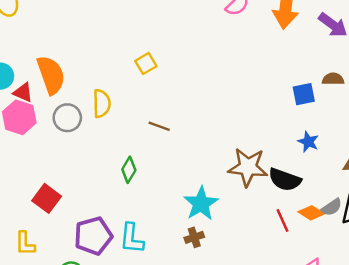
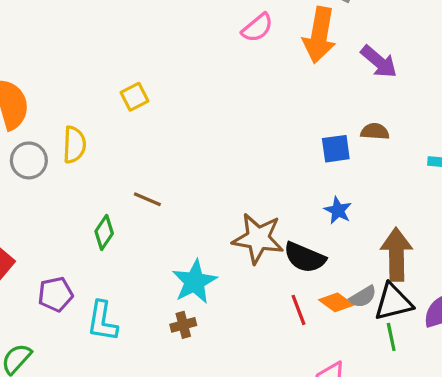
brown line: (159, 126) -> (147, 199), moved
purple pentagon: (93, 236) -> (55, 294), moved, size x0.7

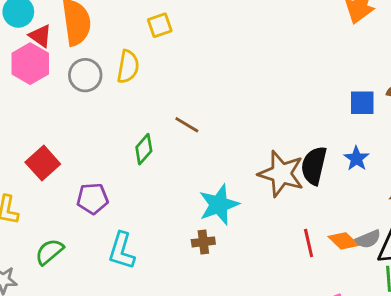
yellow square: (134, 97) -> (160, 25), moved
black semicircle: (305, 257) -> (314, 166), moved, turned 72
cyan L-shape: (102, 321) -> (122, 251), moved

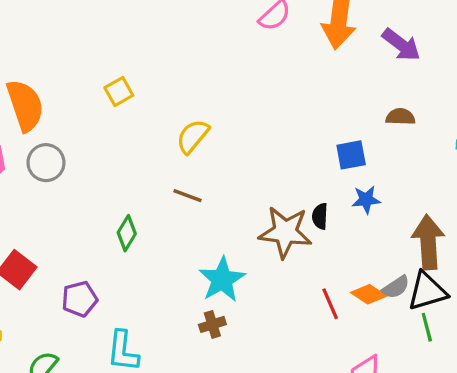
yellow semicircle: (128, 67) -> (193, 136), moved, turned -140
blue square: (362, 103) -> (351, 155), moved
brown line: (187, 125) -> (188, 196), moved
blue star: (356, 158) -> (366, 200), turned -30
black semicircle: (314, 166) -> (320, 216), size x0.6

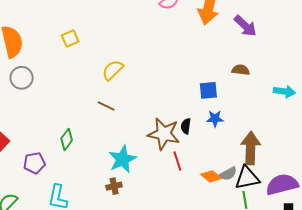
green diamond: (127, 233) -> (67, 139), moved
red line: (330, 304) -> (177, 161), moved

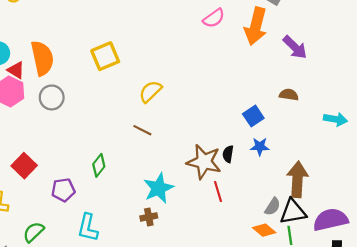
yellow square: (70, 38) -> (105, 56), size x1.5
blue square: (208, 90) -> (253, 116), turned -30
gray semicircle: (228, 174) -> (273, 207), turned -30
orange diamond: (211, 176) -> (264, 230), moved

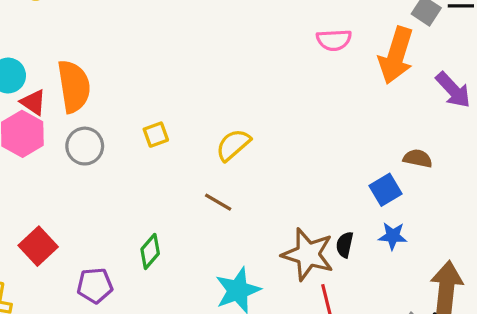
pink semicircle: (214, 18) -> (334, 40), turned 30
yellow square: (105, 56) -> (156, 135), moved, size x0.6
brown semicircle: (289, 95) -> (418, 158), moved

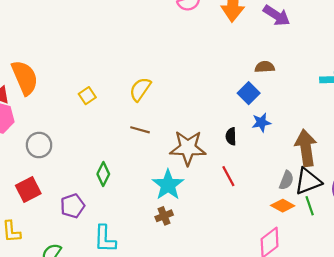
gray circle: (85, 146) -> (39, 145), moved
red square: (38, 246) -> (28, 189), turned 30
brown star: (308, 254) -> (188, 148), moved

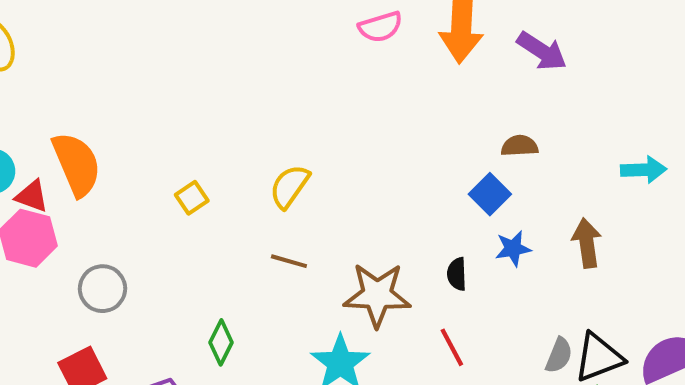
brown arrow: (306, 148) -> (587, 243), moved, size x0.7

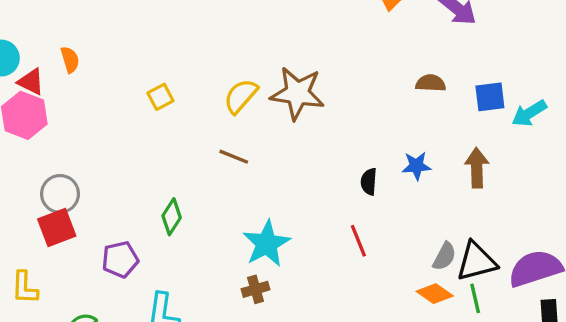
orange semicircle: (77, 164) -> (70, 60), size x0.5
cyan arrow: (644, 170) -> (529, 113), turned 144
blue square: (490, 194) -> (490, 97), moved, turned 32
gray circle: (102, 289) -> (60, 194), moved
brown star: (377, 295) -> (297, 93), moved

